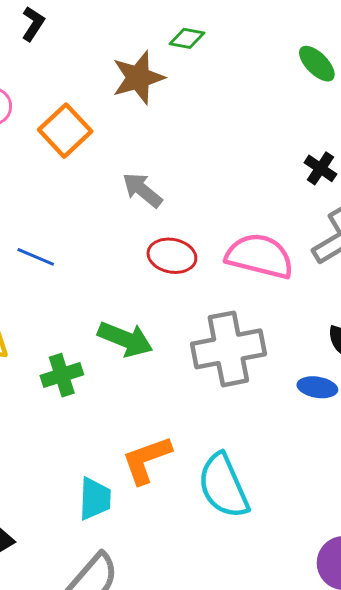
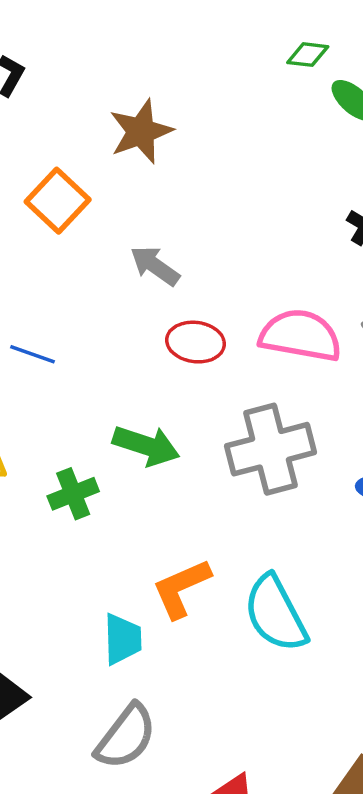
green diamond: (187, 38) -> (308, 55), moved

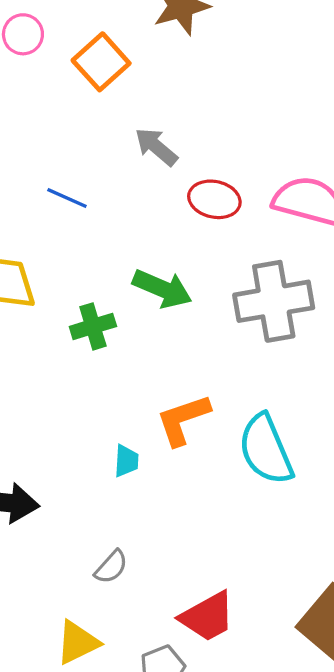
gray arrow: (155, 266) -> (156, 147), moved
cyan trapezoid: (122, 639) -> (126, 461), size x0.7
gray semicircle: (126, 737) -> (111, 567), moved, size x0.6

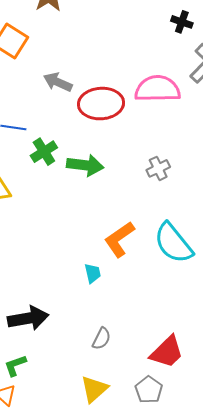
red ellipse: (214, 199) -> (101, 104), size x1.4
gray cross: (274, 301) -> (158, 168), moved, size x0.5
green cross: (93, 326) -> (44, 152), moved

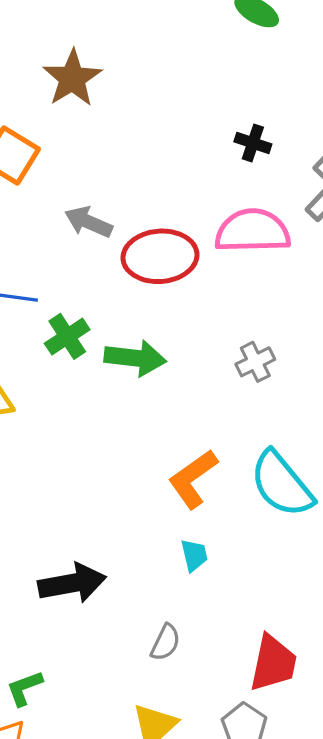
black cross: (182, 22) -> (253, 143), moved
cyan trapezoid: (93, 273) -> (194, 555), moved
black arrow: (28, 318) -> (72, 583), moved
red trapezoid: (167, 352) -> (273, 663), turned -33

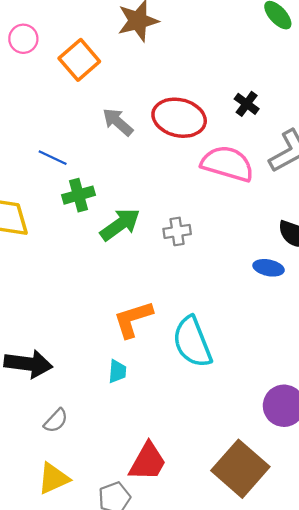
red ellipse: (160, 256) -> (179, 118), moved
green arrow: (135, 358) -> (120, 224), turned -60
gray cross: (255, 362) -> (177, 231), moved
gray semicircle: (166, 642) -> (56, 421), moved

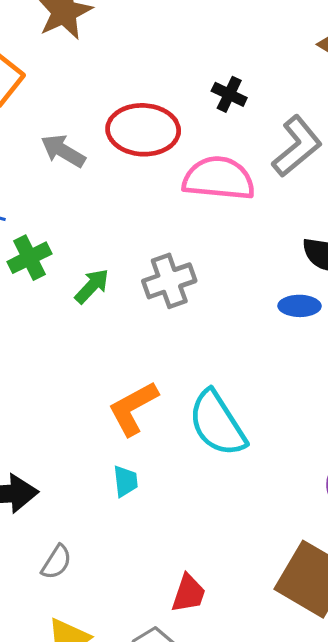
green arrow: (120, 224) -> (92, 286), size x0.7
gray cross: (177, 231) -> (169, 281), size x1.4
red trapezoid: (148, 462) -> (188, 593), size x0.7

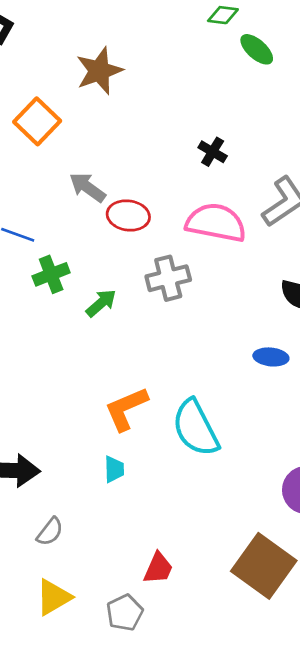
black cross: (229, 94) -> (213, 152), moved
red ellipse: (143, 130) -> (128, 215), moved, size x0.7
gray cross: (169, 281) -> (168, 278), moved
blue ellipse: (300, 306) -> (271, 357), moved

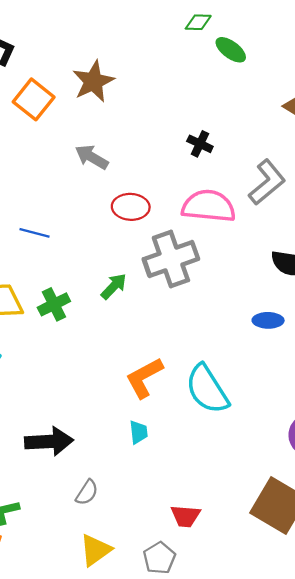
orange square: (37, 121) -> (34, 99), moved
gray arrow: (88, 187) -> (92, 157), moved
green cross: (51, 274) -> (54, 304), moved
gray cross: (168, 278) -> (171, 259), size x1.4
red trapezoid: (158, 568) -> (185, 516), turned 76

